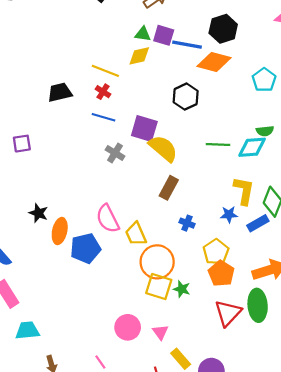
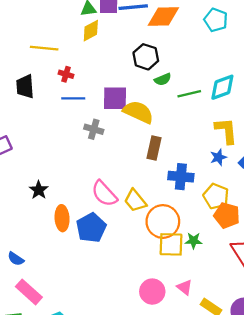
yellow line: (105, 71) -> (44, 48), moved
black trapezoid: (60, 92) -> (25, 86), turned -65
green semicircle: (265, 131) -> (163, 79), moved
black star: (38, 213) -> (39, 190), moved, turned 30
blue cross: (187, 223) -> (181, 177), size x1.6

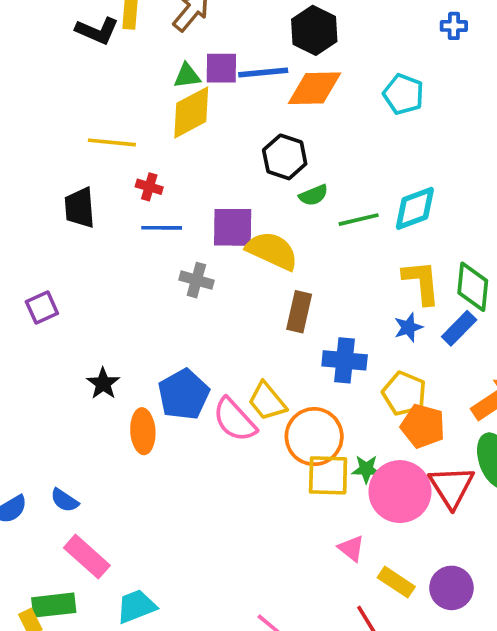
yellow diamond: (91, 31) -> (191, 112), size x1.4
pink semicircle: (104, 194) -> (235, 420), moved
blue pentagon: (91, 228) -> (184, 395), moved
pink circle: (152, 292) -> (400, 492), moved, size x1.4

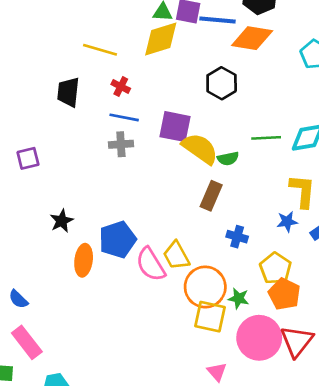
green semicircle: (313, 195) -> (228, 159), moved
gray cross: (196, 280) -> (121, 144), moved, turned -30
blue cross: (345, 360) -> (237, 237), size x0.7
green star: (366, 469) -> (239, 298), moved

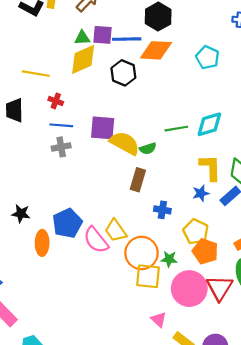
black hexagon: (222, 83) -> (123, 73), moved
black star: (62, 221) -> (21, 214), turned -30

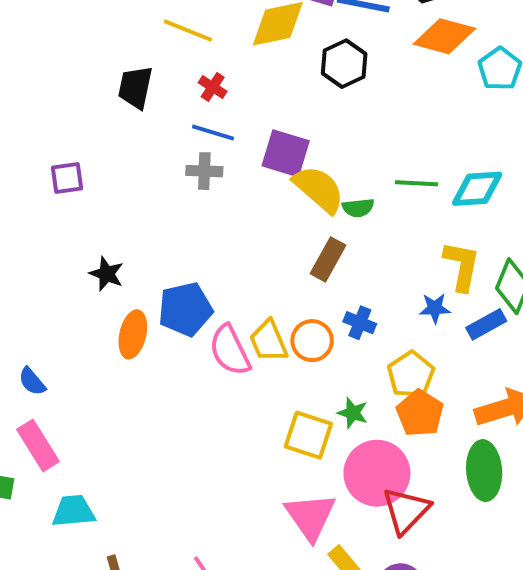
orange diamond: (156, 50) -> (444, 36), moved
orange circle: (142, 253) -> (312, 341), moved, size x0.7
red triangle: (219, 288) -> (406, 510), moved
pink triangle: (159, 320) -> (310, 516), size x1.8

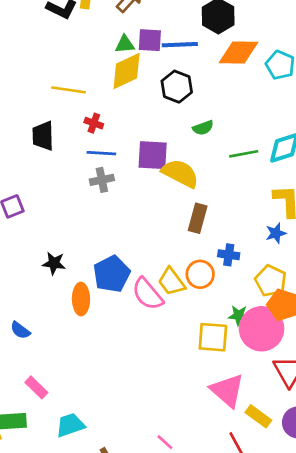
green semicircle: (358, 208) -> (203, 128), moved
blue semicircle: (32, 381) -> (20, 330), moved
pink rectangle: (38, 445) -> (36, 387), size x0.7
pink circle: (377, 473) -> (262, 329), moved

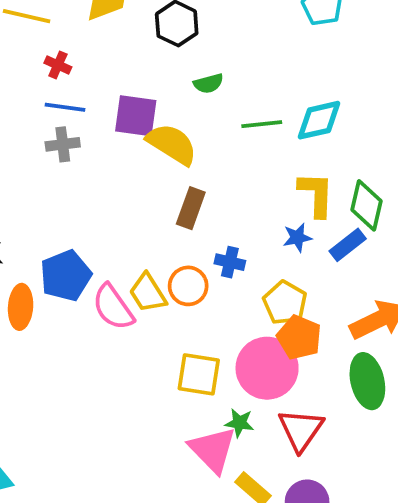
green star: (238, 315) -> (239, 423), moved

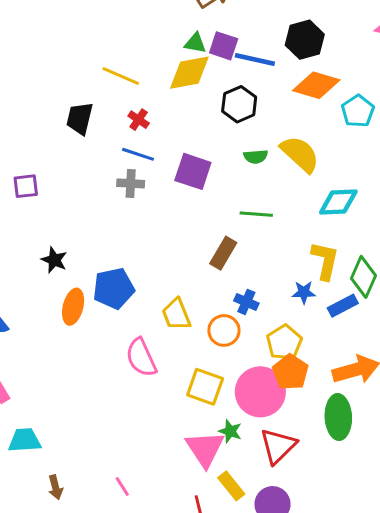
green line: (262, 124) -> (256, 214), moved
yellow semicircle: (172, 144) -> (300, 154), moved
orange circle: (188, 286) -> (224, 330), moved
pink semicircle: (113, 307) -> (141, 358), moved

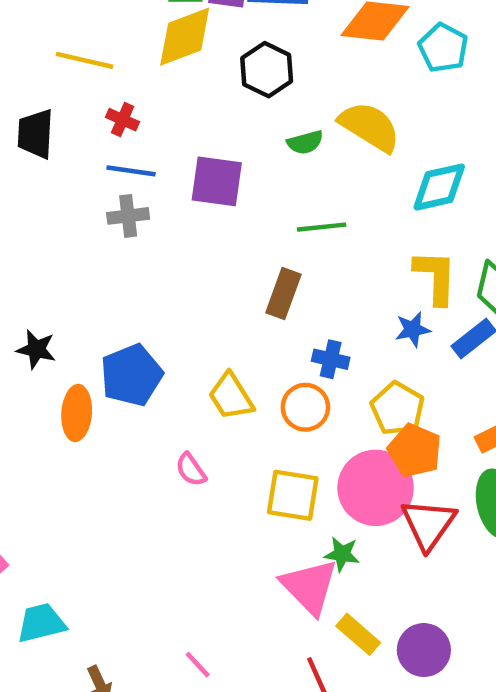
pink semicircle: (141, 358) -> (191, 470), size x0.6
red triangle: (278, 446) -> (428, 524), moved

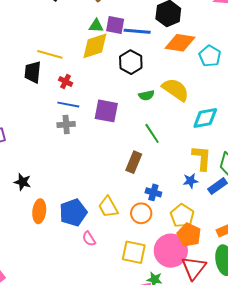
black trapezoid: (35, 134) -> (33, 72), moved
green line: (322, 227) -> (152, 133), turned 60
blue pentagon: (131, 375) -> (73, 213), moved

